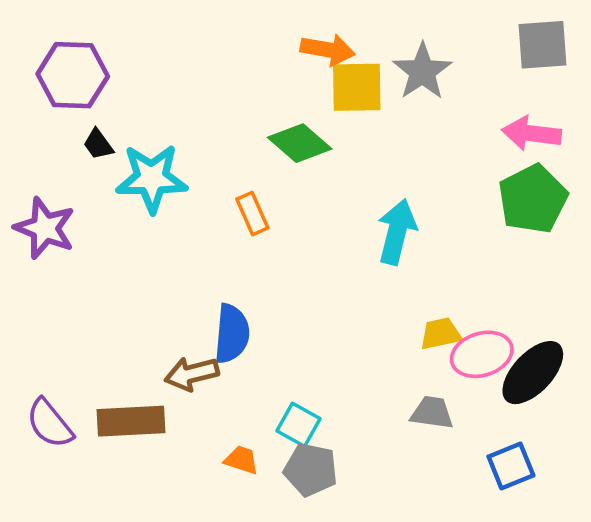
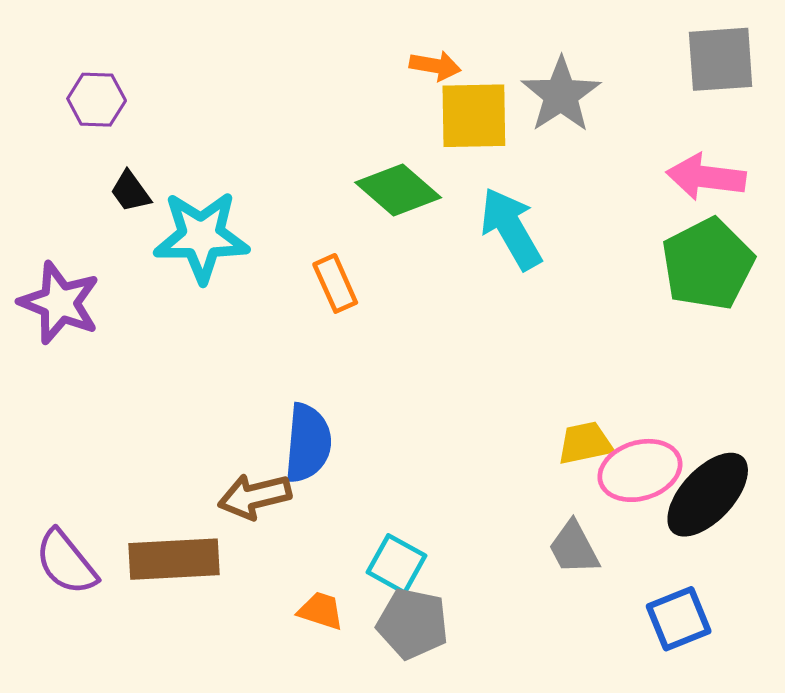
orange arrow: (328, 50) -> (435, 66), size x0.7
purple hexagon: (73, 75) -> (97, 100), size x0.6
cyan arrow: (397, 232) -> (511, 229), moved, turned -44
gray trapezoid: (432, 413) -> (574, 548), turned -126

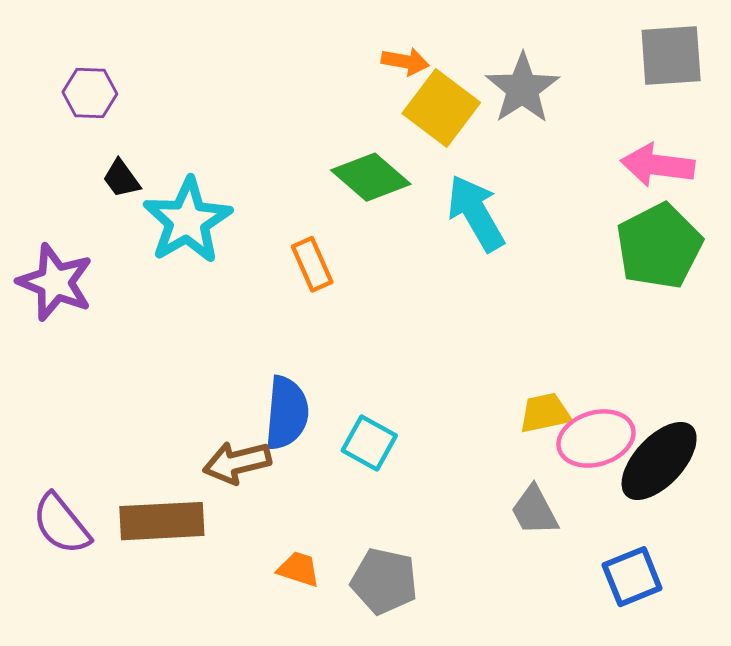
yellow square: (474, 116) -> (441, 108), turned 38
cyan star: (201, 237) -> (187, 221), turned -30
cyan square: (396, 564) -> (369, 443), moved

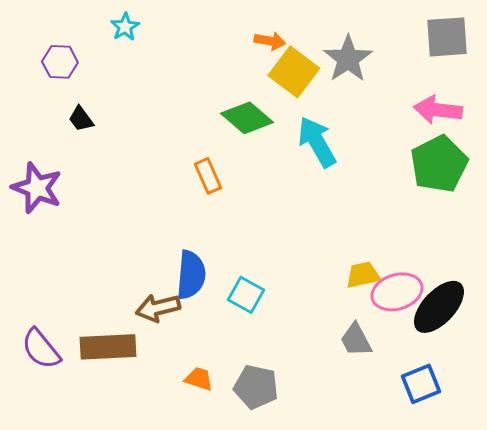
cyan star: (187, 221) -> (125, 27), moved, size x0.5

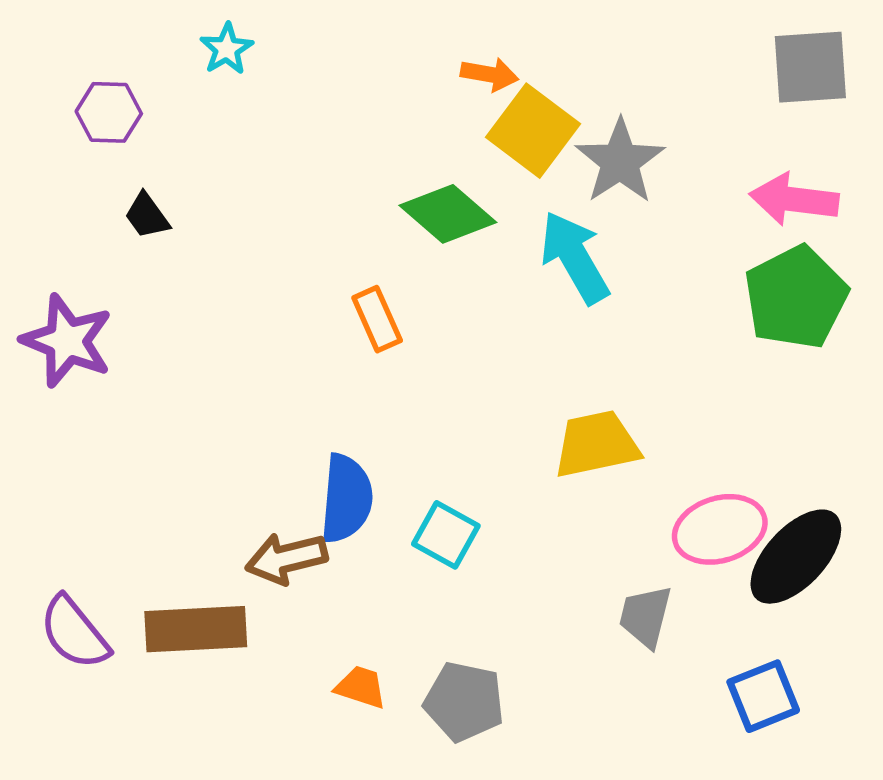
gray star: (348, 59) -> (620, 161), moved
yellow trapezoid: (363, 275) -> (596, 444), moved, size x1.4
gray trapezoid: (356, 340) -> (645, 616), turned 42

